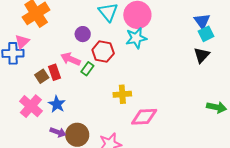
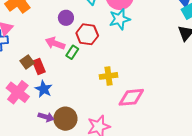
red rectangle: (54, 72) -> (39, 66), moved

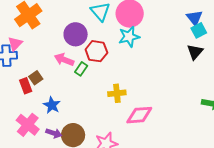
purple circle: (66, 18) -> (76, 34), size x1.5
red rectangle: (39, 66) -> (26, 86), moved
pink cross: (18, 92) -> (28, 125), moved

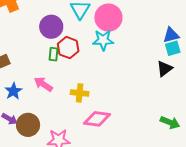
blue triangle: (194, 18) -> (171, 35), turned 42
pink arrow: (64, 60) -> (43, 84), moved
green rectangle: (81, 69) -> (53, 54), moved, turned -40

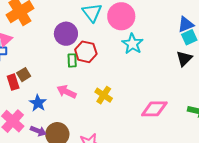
cyan star: (103, 40) -> (132, 44), moved, turned -30
yellow cross: (80, 93) -> (104, 95), turned 36
pink diamond: (97, 119) -> (154, 109), moved

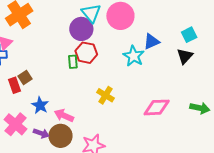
blue triangle: (186, 24) -> (152, 42), moved
purple circle: (66, 34) -> (81, 29), moved
cyan star: (132, 44) -> (134, 56), moved
pink arrow: (66, 92) -> (64, 116), moved

